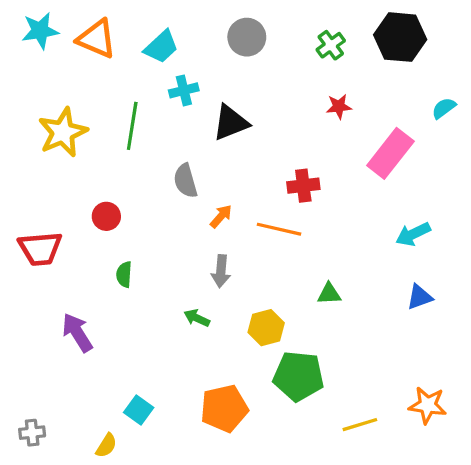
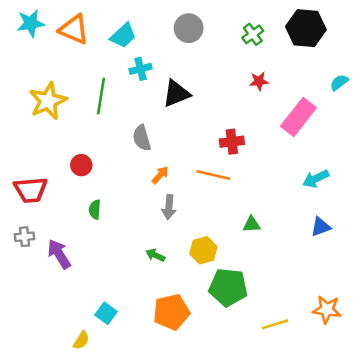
orange arrow: (221, 216) -> (160, 175), moved
green arrow: (197, 318) -> (155, 255), moved
gray cross: (32, 433) -> (25, 237), moved

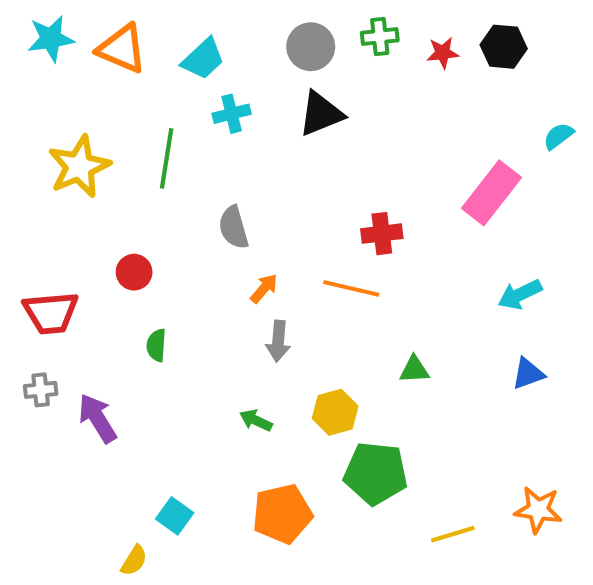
black hexagon: (306, 28) -> (504, 47), size x0.7
green cross: (253, 34) -> (380, 37), moved, turned 30
red star: (259, 81) -> (443, 53), moved
black triangle: (176, 94) -> (321, 114), moved

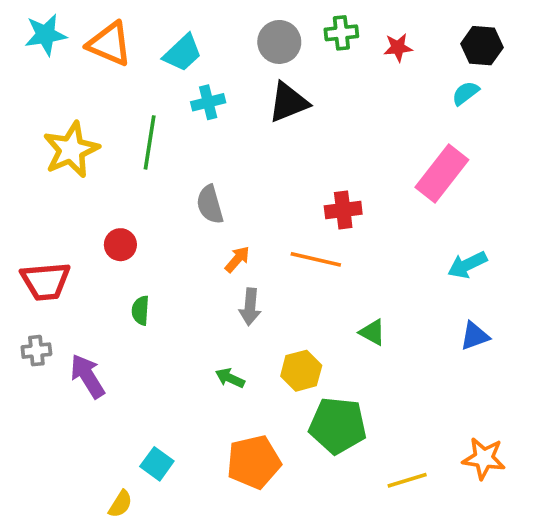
black hexagon: (504, 47) -> (482, 46), moved
cyan semicircle: (558, 136) -> (466, 93), moved
green triangle: (414, 370) -> (372, 332), turned 32

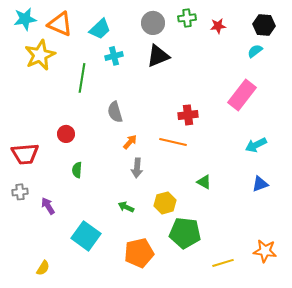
yellow star: (71, 150) -> (40, 55), moved
purple arrow: (88, 376) -> (48, 206), size x0.7
cyan square: (157, 464) -> (86, 236), moved, size x1.6
yellow semicircle: (120, 504) -> (43, 268), moved

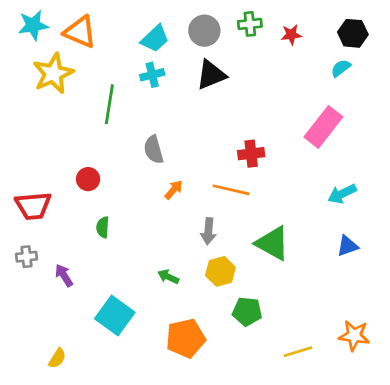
cyan trapezoid: (100, 29) -> (155, 39), moved
gray arrow: (137, 168) -> (208, 231), moved
green triangle: (204, 182) -> (273, 243), size x1.8
green pentagon: (185, 233) -> (247, 311), size x0.7

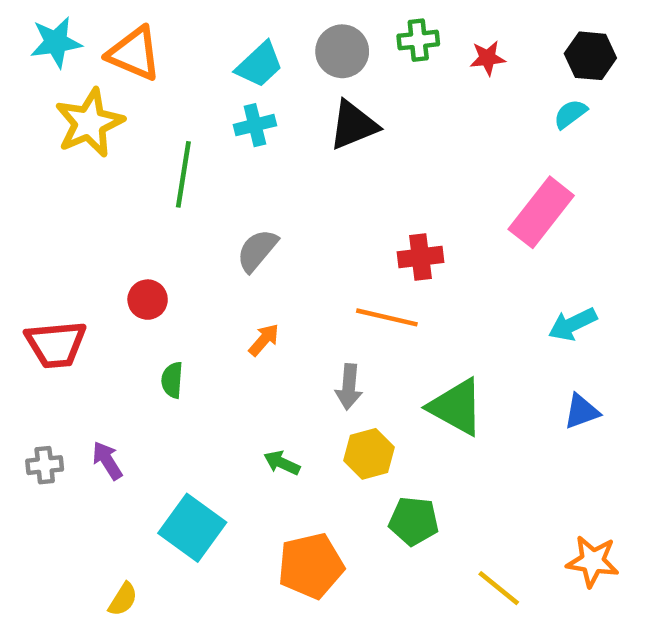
gray semicircle: (154, 150) -> (257, 250), turned 56
orange arrow: (174, 190) -> (264, 340), moved
gray cross: (27, 257) -> (45, 465), moved
yellow line: (298, 352) -> (499, 588), turned 56
yellow semicircle: (57, 358) -> (123, 599), moved

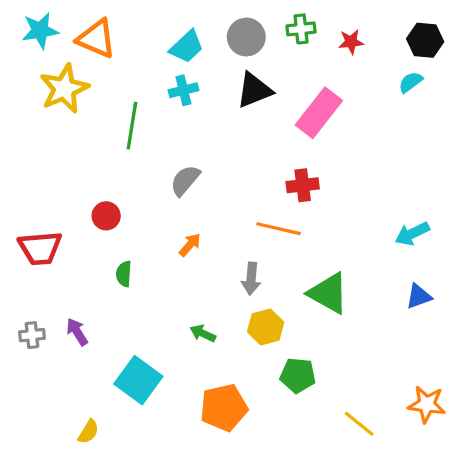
pink rectangle: (541, 212) -> (319, 113), moved

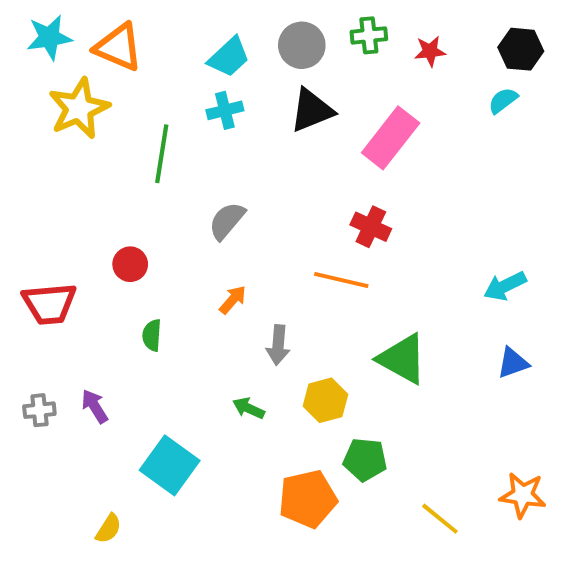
red cross: (303, 185) -> (371, 227), turned 32
gray arrow: (251, 279) -> (278, 345), moved
orange pentagon: (224, 408) -> (308, 499), moved

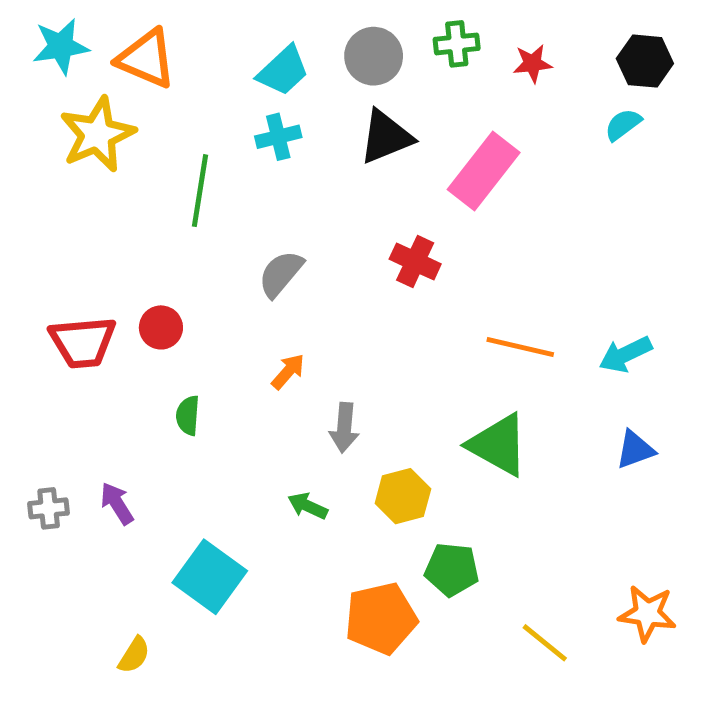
red cross: (371, 227) -> (415, 261), moved
orange line: (341, 280) -> (520, 347), moved
red trapezoid: (49, 304) -> (83, 342), moved

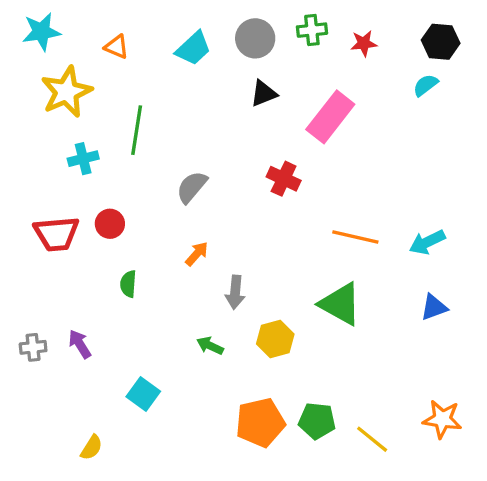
orange triangle: (146, 59) -> (117, 47), moved, size x0.6
cyan cross: (278, 137) -> (83, 159), moved
black triangle: (386, 137) -> (264, 93), size x0.7
green pentagon: (452, 569) -> (317, 421), moved
cyan square: (210, 577) -> (143, 394), size x0.7

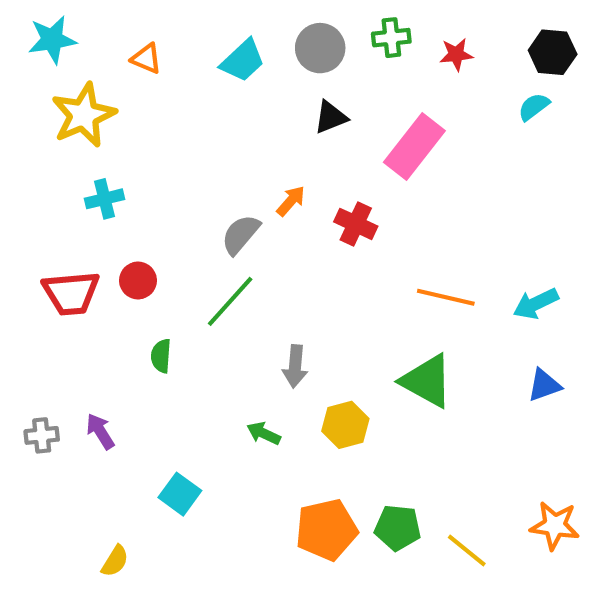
green line: (137, 130) -> (230, 301), moved, turned 33
orange arrow: (197, 254) -> (291, 201), moved

